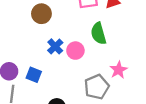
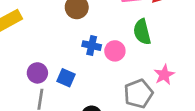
blue cross: (55, 46) -> (92, 46), turned -35

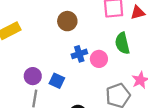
blue cross: (92, 46) -> (79, 54), turned -32

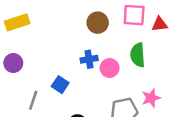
brown circle: (67, 21) -> (98, 23), moved
purple circle: (33, 76) -> (13, 63), moved

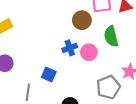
brown circle: (98, 23) -> (82, 20), moved

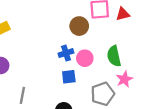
green semicircle: (111, 36) -> (114, 56), moved
blue square: (49, 74) -> (69, 77), moved, turned -32

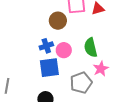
blue square: (69, 77) -> (49, 68), size x1.5

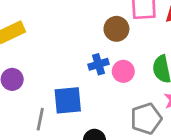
blue square: (49, 68) -> (68, 100), moved

